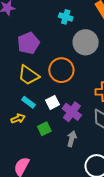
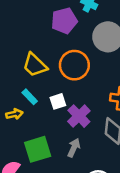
purple pentagon: (29, 43) -> (64, 21), moved
green square: (44, 129) -> (38, 149), moved, size x1.6

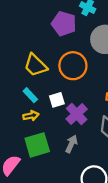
purple pentagon: (64, 21) -> (64, 24), turned 30
yellow arrow: (14, 114) -> (31, 116), moved

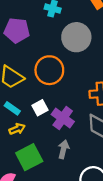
purple pentagon: (64, 24) -> (17, 30), moved

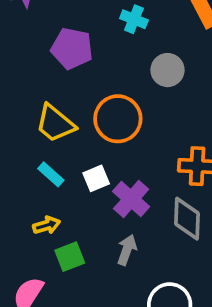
gray circle: (76, 37) -> (168, 70), size x0.7
yellow arrow: (17, 129) -> (47, 225), moved
green square: (29, 157) -> (70, 257), size x0.7

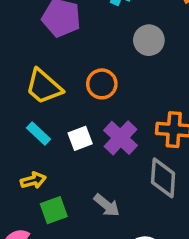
orange circle: (118, 119) -> (102, 84), size x0.7
purple cross: (131, 199) -> (121, 138), moved
gray arrow: (127, 250) -> (107, 205), turned 108

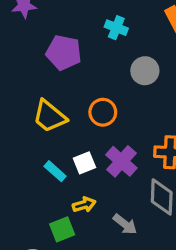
cyan rectangle: (38, 134) -> (55, 171), moved
yellow arrow: (33, 180) -> (84, 205), moved
gray arrow: (107, 205) -> (125, 224), moved

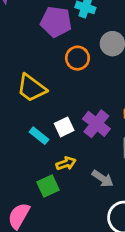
purple pentagon: (64, 53) -> (56, 22), moved
orange circle: (103, 112) -> (77, 58), moved

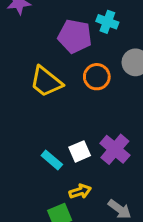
yellow trapezoid: (31, 88) -> (46, 82), moved

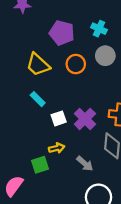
cyan cross: (107, 22) -> (99, 29), moved
cyan rectangle: (52, 160) -> (38, 99), moved

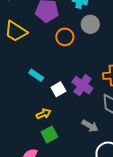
yellow trapezoid: (38, 65) -> (16, 31), moved
yellow arrow: (57, 148) -> (44, 114), moved

